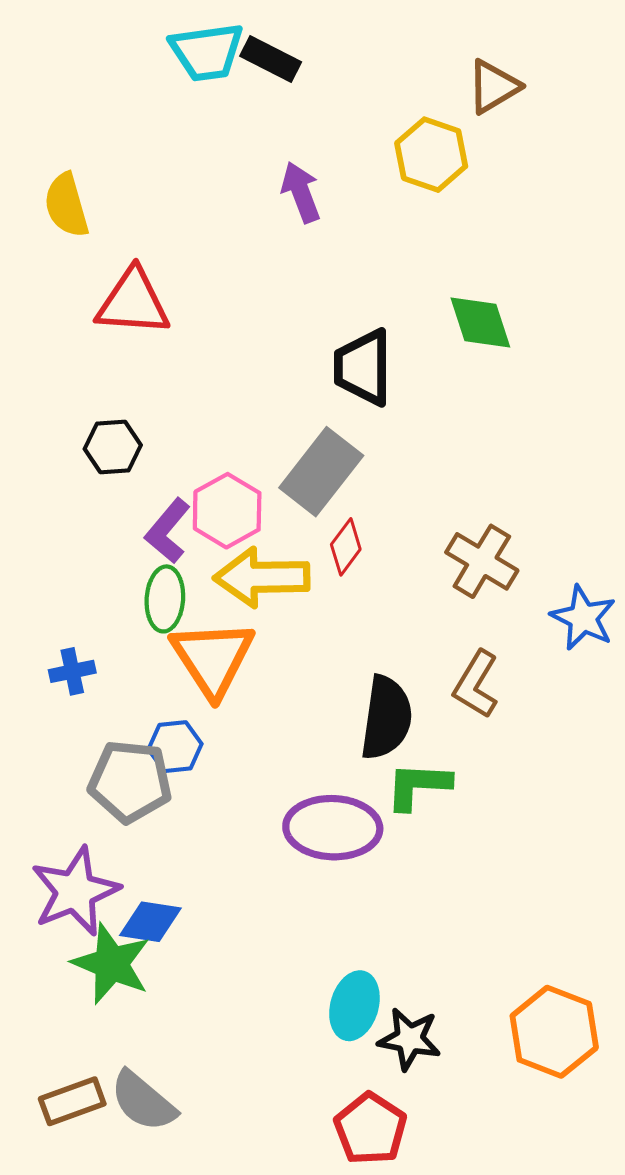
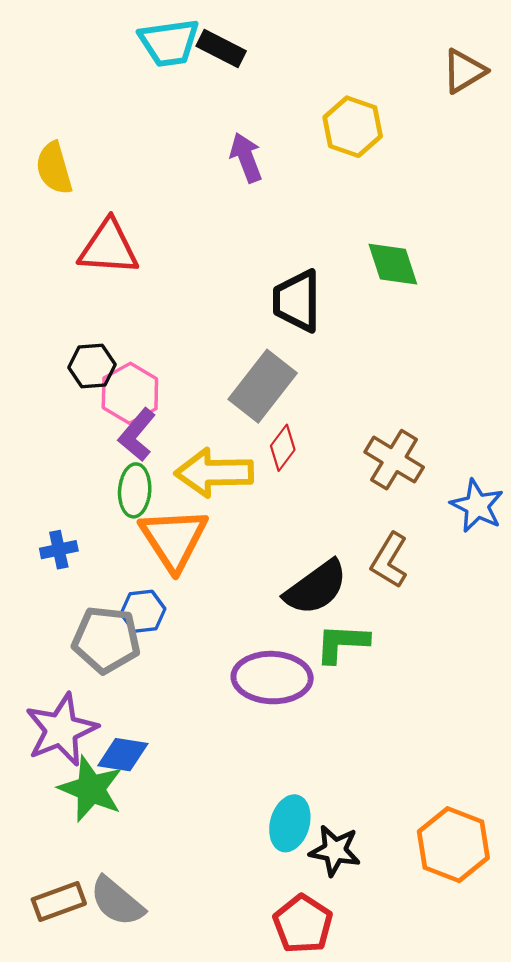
brown triangle: (493, 87) -> (464, 71), moved
pink hexagon: (227, 511) -> (130, 393), moved
black semicircle: (386, 718) -> (316, 588), turned 46

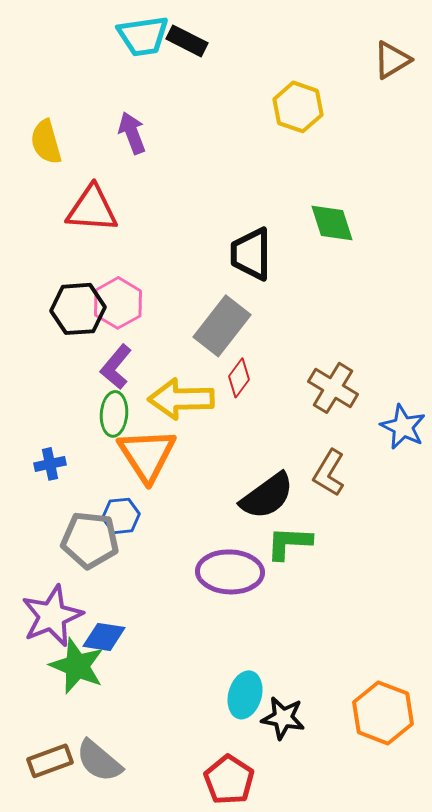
purple arrow: (246, 157) -> (132, 133), moved
black hexagon: (92, 366) -> (78, 309), size x1.4
pink hexagon: (130, 393) -> (118, 303), moved
red pentagon: (303, 924) -> (229, 780), moved

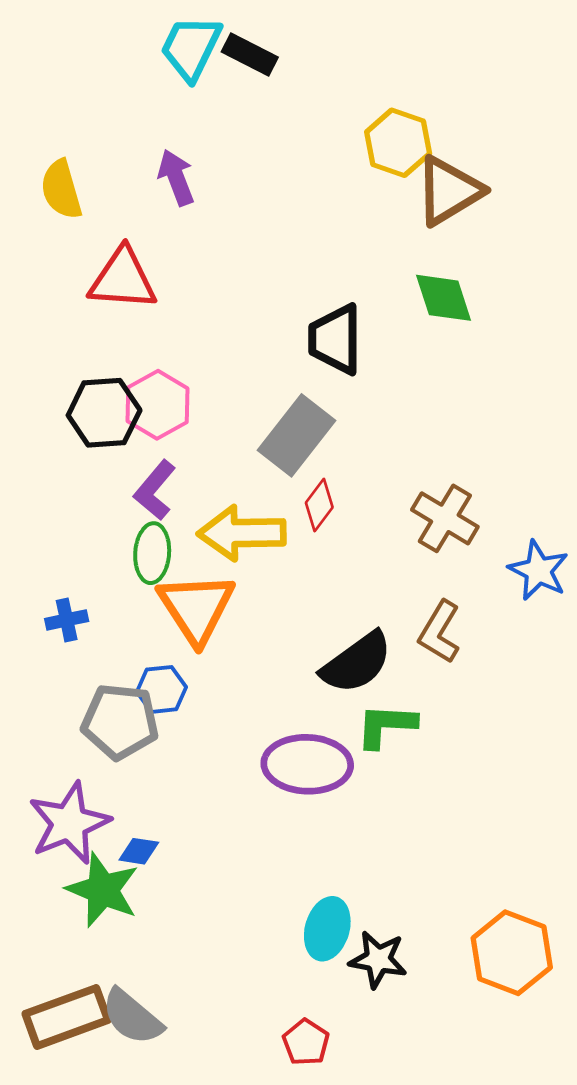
cyan trapezoid: (143, 36) -> (191, 48), turned 124
brown triangle: (392, 60) -> (449, 191), moved, size x1.4
blue diamond: (104, 637) -> (139, 851), size x0.7
brown rectangle: (50, 761) -> (67, 1017), size x1.4
red pentagon: (229, 780) -> (306, 1042), size x0.7

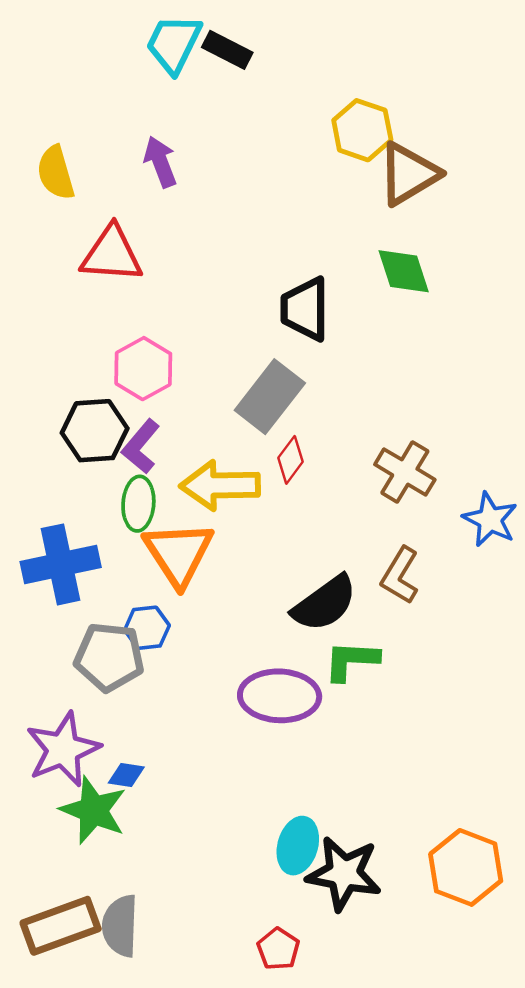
black hexagon: (104, 413) -> (95, 431), moved
blue cross: (67, 620) -> (61, 564), size x2.0
black star: (378, 959) -> (344, 873), size x1.4
gray semicircle: (132, 1017) -> (120, 926), turned 52

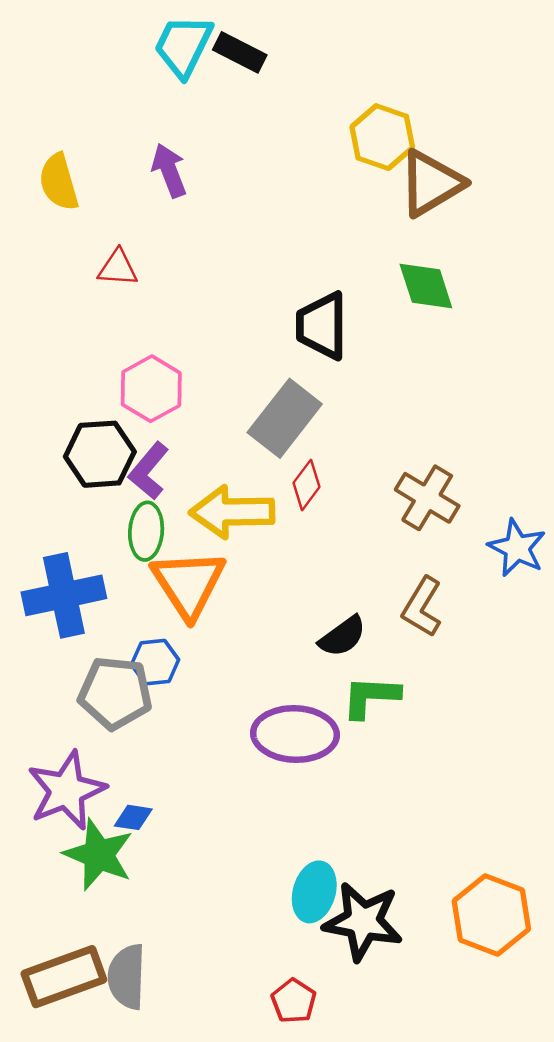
red triangle: (112, 254) -> (118, 268), size x0.6
black semicircle: (325, 603) -> (342, 636), size x0.7

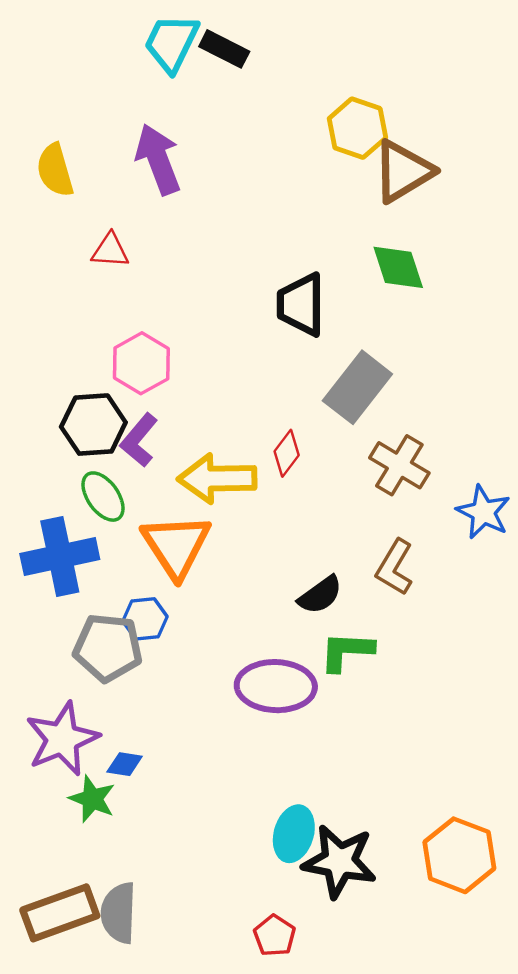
purple arrow: (169, 170) -> (158, 159), size x1.4
gray rectangle: (285, 418) -> (357, 387), moved
green ellipse: (146, 531) -> (103, 497), moved, turned -39
green star: (99, 855) -> (92, 799), size x0.7

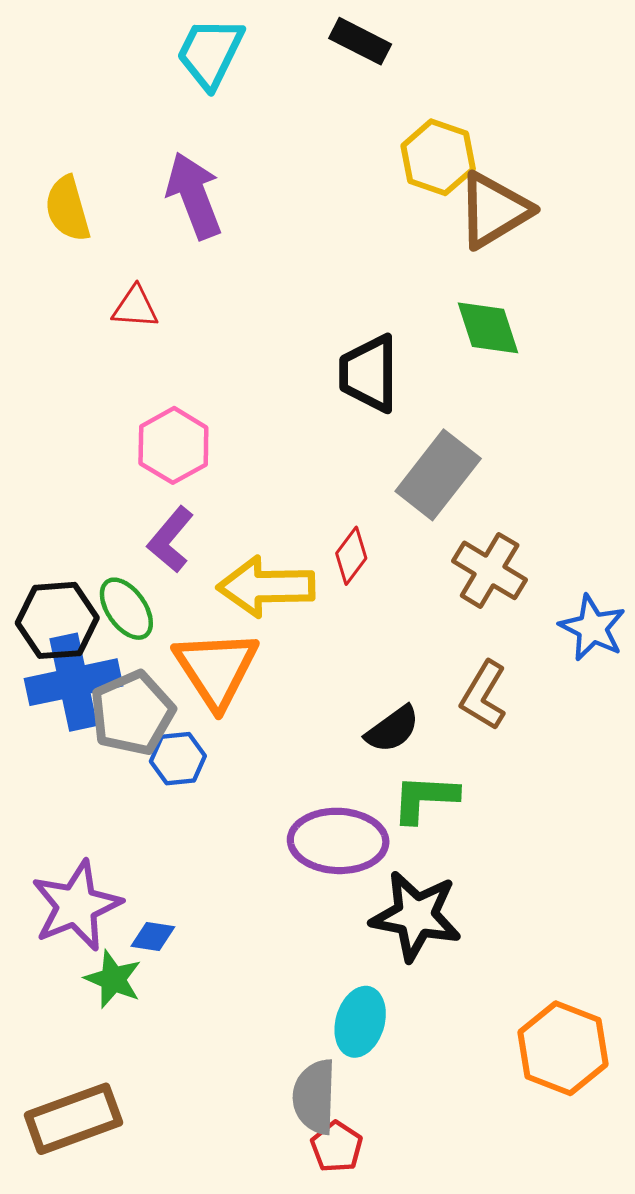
black rectangle: (224, 49) -> (360, 41), moved
black hexagon: (93, 425) -> (57, 620), moved
gray pentagon: (108, 648) -> (132, 713), moved, turned -30
black star: (339, 861) -> (416, 916), moved
gray semicircle: (119, 913) -> (315, 1097), moved

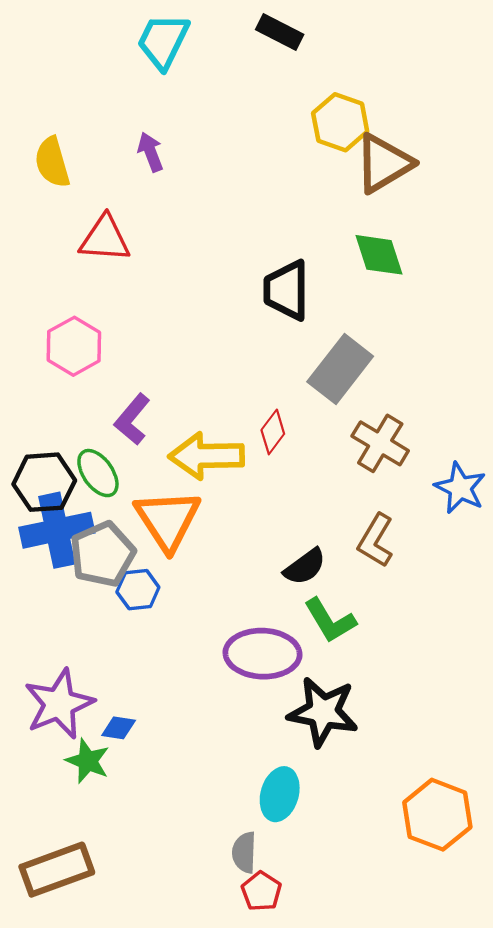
purple arrow: (194, 196) -> (151, 152), size x0.6
red triangle: (135, 307) -> (105, 239), size x1.4
pink hexagon: (173, 445) -> (74, 346), moved
green L-shape: (425, 798) -> (330, 620), turned -124
gray semicircle: (315, 1097) -> (244, 852), size x0.7

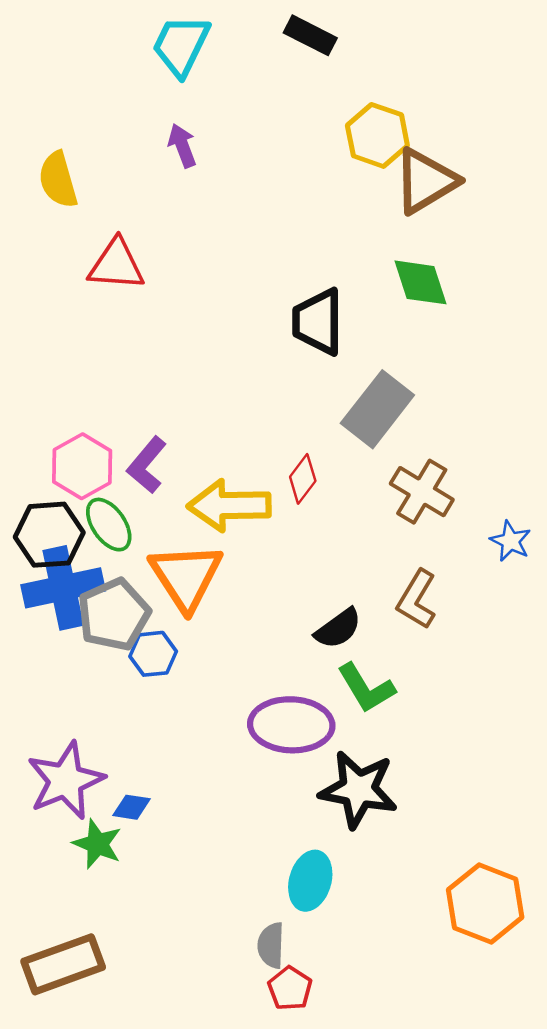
purple arrow: (151, 152) -> (182, 146), moved
pink hexagon: (74, 346) -> (82, 466), moved
blue star: (460, 488) -> (511, 541), size x0.7

